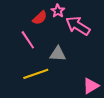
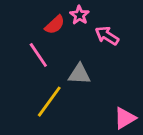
pink arrow: (78, 26) -> (107, 36), size x0.7
yellow line: (36, 74) -> (49, 102), turned -35

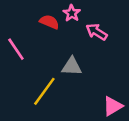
red semicircle: (55, 25) -> (49, 22), turned -114
pink line: (38, 55) -> (16, 49), moved

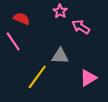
red semicircle: (49, 22) -> (22, 19), moved
pink triangle: (113, 106) -> (88, 78), moved

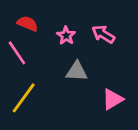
pink star: (60, 11) -> (66, 36), moved
yellow line: (37, 77) -> (24, 98), moved

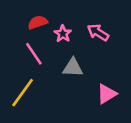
red semicircle: (28, 24) -> (38, 22), moved, turned -42
pink line: (17, 53) -> (34, 54), moved

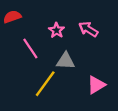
red semicircle: (38, 22) -> (12, 17), moved
yellow line: (23, 93) -> (45, 84), moved

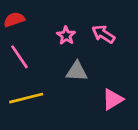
pink line: (30, 48) -> (19, 57), moved
yellow line: (45, 84) -> (26, 98), moved, turned 40

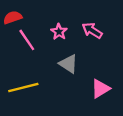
pink line: (19, 57) -> (27, 40), moved
gray triangle: (77, 71) -> (68, 64), turned 30

